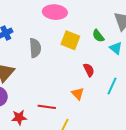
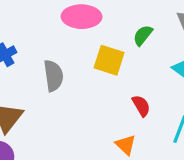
green semicircle: (98, 36) -> (143, 35), moved, turned 80

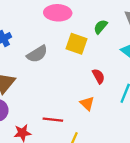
gray semicircle: (53, 76) -> (37, 54), turned 65

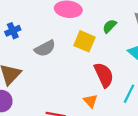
red semicircle: (98, 76) -> (104, 75), size x1.6

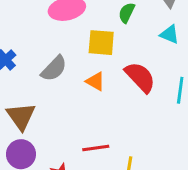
orange triangle: (91, 101) -> (95, 81), moved

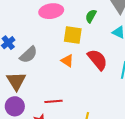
gray semicircle: (54, 69) -> (29, 55), moved
red line: (96, 148) -> (53, 101), moved

